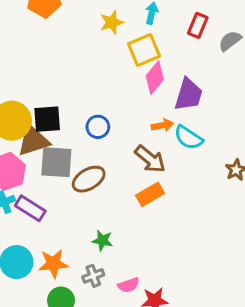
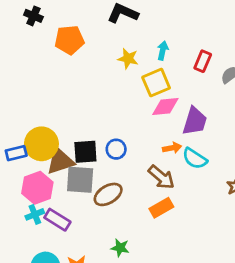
yellow star: (112, 22) -> (128, 59), turned 30
pink diamond: (155, 78) -> (165, 106), turned 44
black square: (47, 119) -> (85, 152), moved

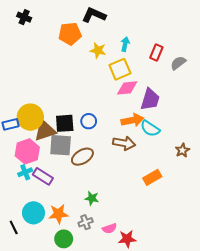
orange pentagon: (69, 40) -> (70, 34), moved
orange arrow: (172, 148) -> (132, 120), size x1.5
brown arrow: (161, 177) -> (124, 143), turned -30
orange rectangle: (161, 208) -> (152, 177), moved

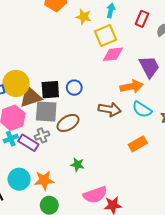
purple trapezoid: (150, 99) -> (149, 67), moved, turned -45
orange arrow: (132, 120) -> (132, 87), moved
cyan semicircle: (150, 128) -> (142, 109), moved
gray cross: (86, 222) -> (42, 135), moved
pink semicircle: (109, 228) -> (95, 195), size x1.6

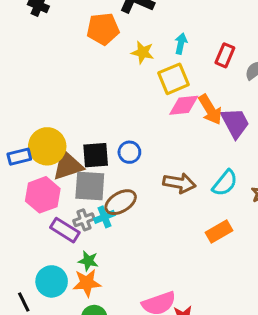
orange arrow: (132, 87) -> (210, 110), moved, turned 70
cyan semicircle: (142, 109) -> (225, 183), turned -84
cyan cross: (11, 139) -> (104, 217), moved
green star: (77, 165) -> (88, 261), moved

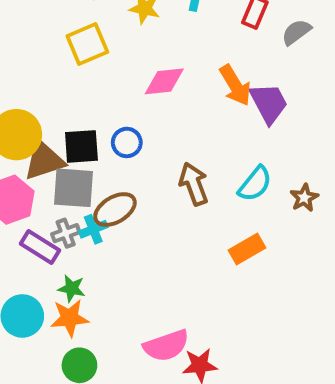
yellow square: (173, 79) -> (87, 44), moved
pink diamond: (184, 105) -> (164, 81), moved
brown arrow: (179, 183) -> (194, 184), turned -120

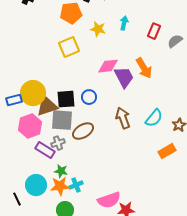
purple trapezoid: (269, 103) -> (124, 77), moved
cyan cross: (93, 229) -> (76, 185), moved
orange rectangle: (247, 249) -> (167, 151), moved

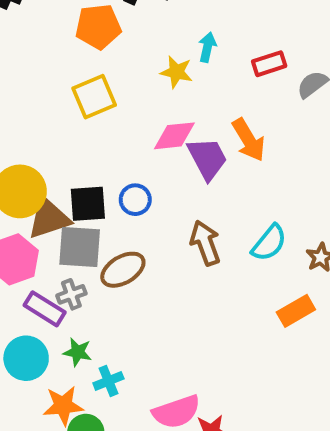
yellow star: (98, 29) -> (176, 72), moved
red rectangle: (154, 31) -> (269, 64), turned 49
cyan circle: (36, 185) -> (26, 358), moved
orange star: (60, 186) -> (63, 406), moved

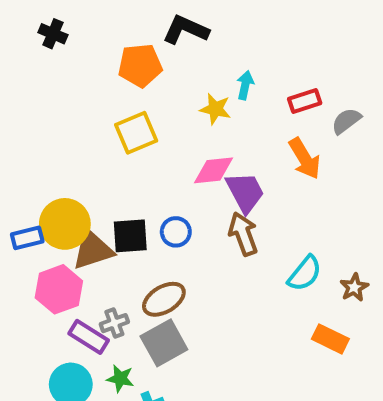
orange arrow: (249, 140) -> (305, 159), moved
brown arrow: (205, 243) -> (243, 234), moved
gray square: (80, 247) -> (164, 343), moved, turned -33
orange rectangle: (296, 311) -> (330, 339), turned 56

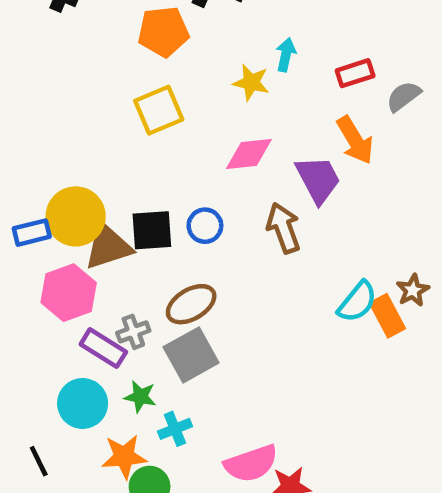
purple trapezoid: (245, 192) -> (318, 179), moved
cyan semicircle: (305, 273) -> (357, 302), moved
orange rectangle: (330, 339) -> (387, 316), moved, turned 36

